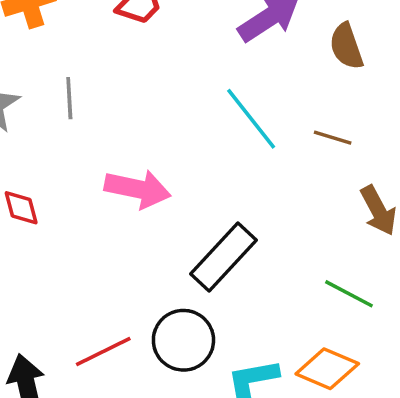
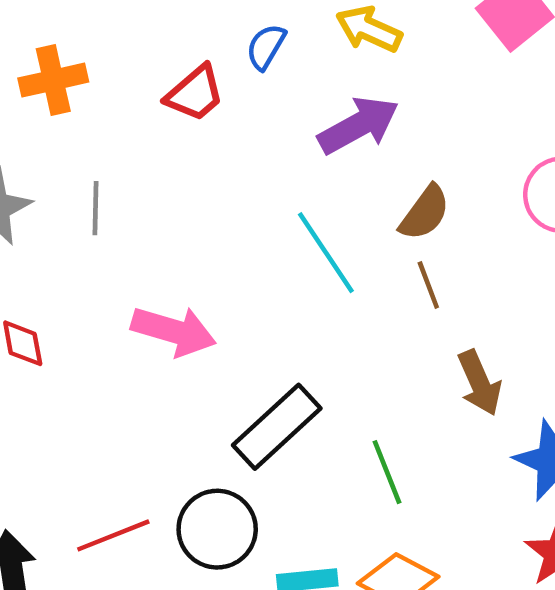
brown semicircle: (346, 46) -> (425, 213), moved, turned -129
brown line: (333, 138) -> (428, 285), turned 48
green line: (349, 294) -> (387, 472), moved, turned 36

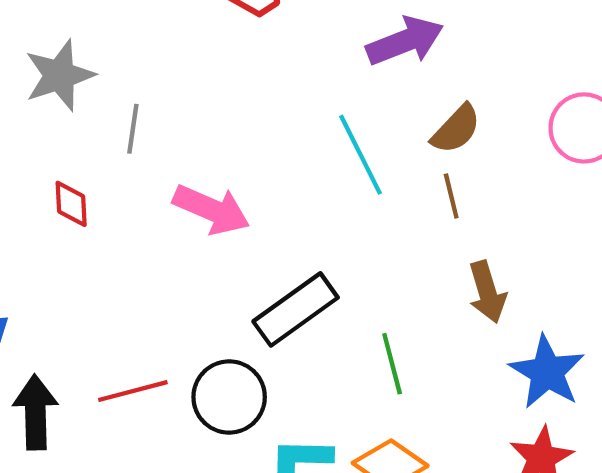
gray line: (96, 208) -> (133, 129), moved

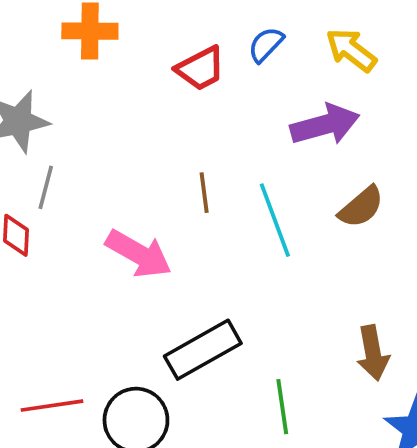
gray line: (133, 129) -> (46, 187), moved
brown line: (451, 196) -> (204, 193), moved

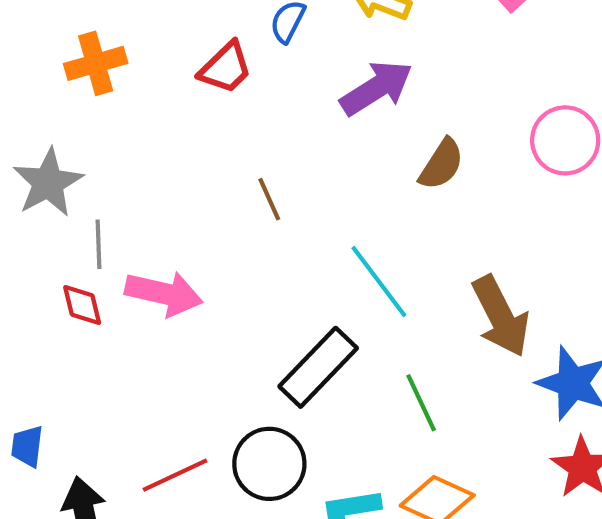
cyan line: (275, 220) -> (379, 282), moved
pink arrow: (139, 254) -> (164, 293), moved
brown arrow: (373, 353) -> (501, 316), size x1.4

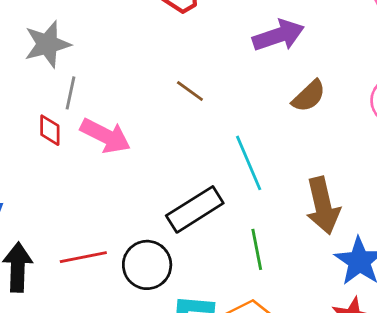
brown line: (269, 199) -> (190, 91), turned -44

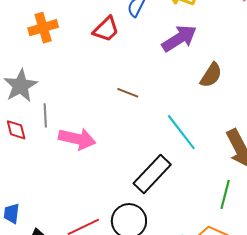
red diamond: (50, 130) -> (16, 130), moved
green line: (257, 249) -> (225, 194), moved, turned 40

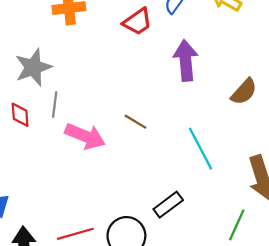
purple arrow: (179, 38) -> (186, 60), moved, turned -72
brown line: (128, 93) -> (135, 122), moved
black rectangle: (152, 174) -> (168, 205), moved, size x0.7

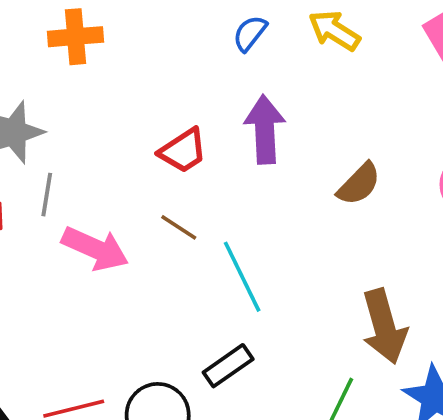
red trapezoid: (138, 22) -> (183, 151), moved
cyan line: (201, 149) -> (242, 277), moved

